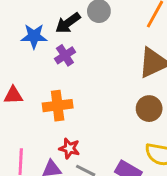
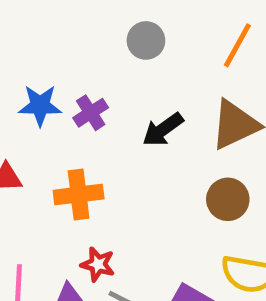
black arrow: (68, 23) -> (163, 130), moved
blue star: (34, 36) -> (40, 105), moved

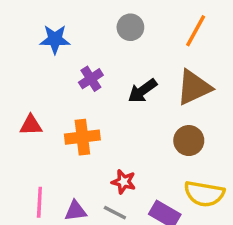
blue star: (40, 105) -> (55, 39), moved
red star: (98, 264) -> (124, 182), moved

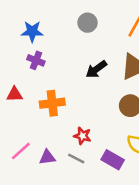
purple cross: (91, 79) -> (36, 60), moved, turned -36
pink line: (39, 202) -> (21, 151), turned 45

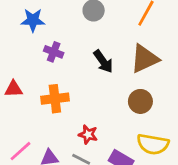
purple cross: (36, 60) -> (54, 52), moved
black arrow: (96, 69) -> (103, 61), turned -90

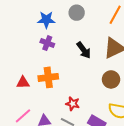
blue star: (33, 20) -> (46, 20), moved
red triangle: (14, 89) -> (23, 82), moved

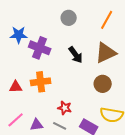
blue star: (46, 20) -> (19, 35), moved
purple cross: (47, 43) -> (40, 48), size x1.5

